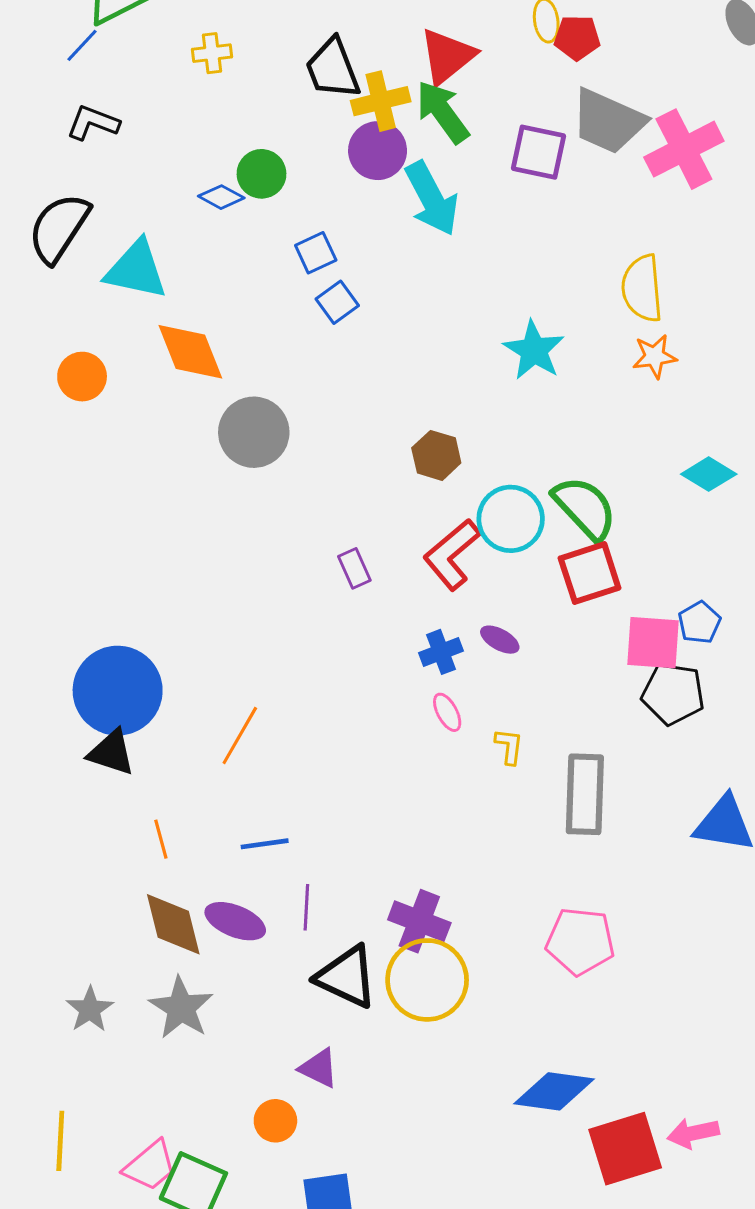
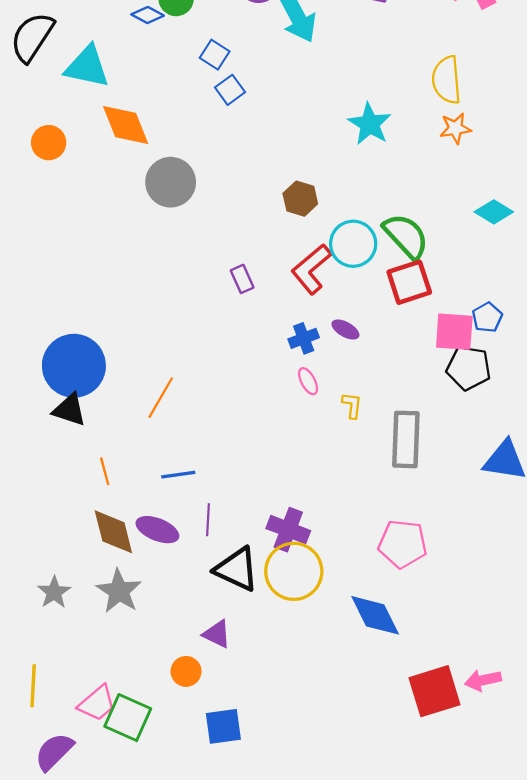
blue square: (316, 253) -> (215, 55), turned -32
blue diamond: (554, 1091) -> (375, 615), moved, turned 56

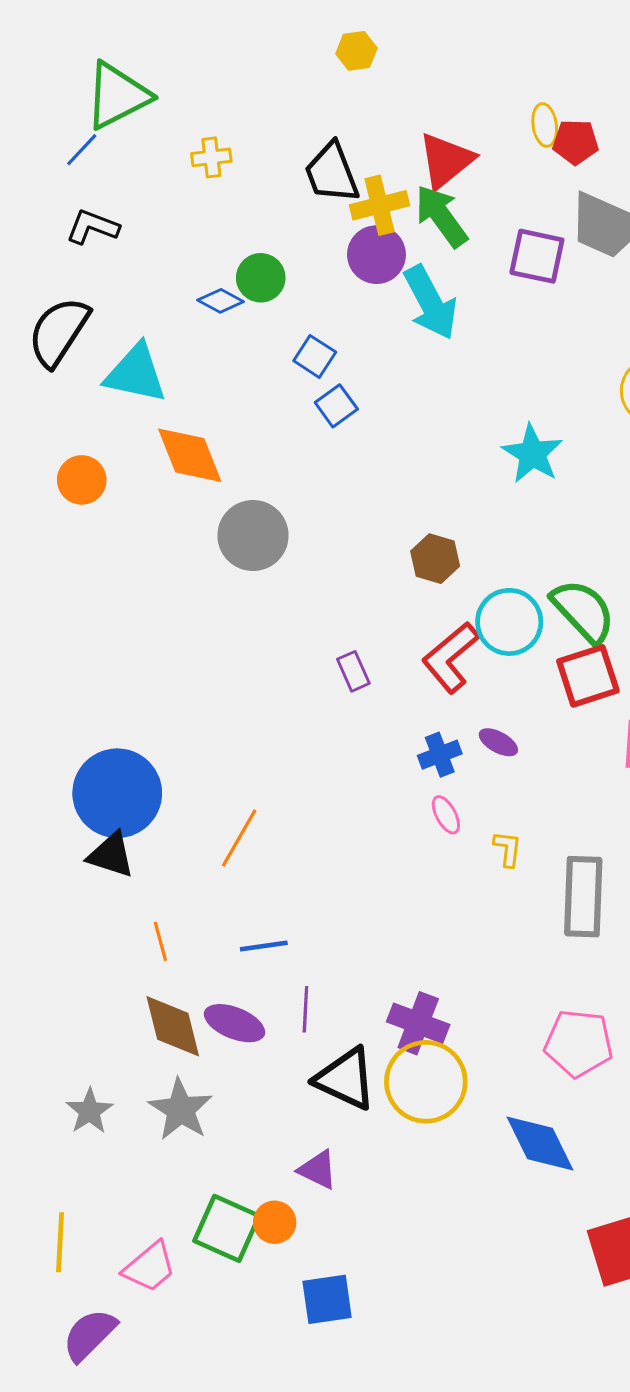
green square: (128, 718) -> (227, 1228), moved

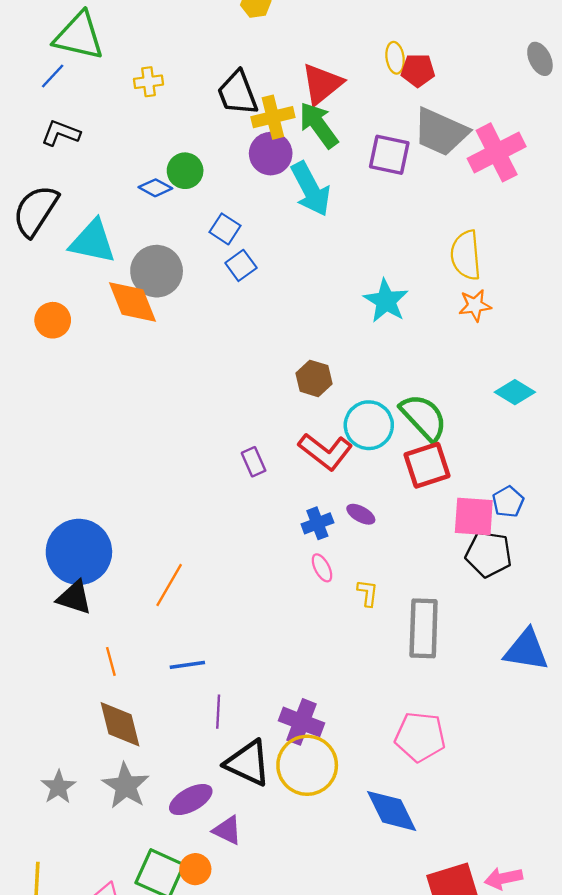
green triangle: (117, 96) -> (79, 36), turned 40
gray circle: (253, 535) -> (157, 271), moved
red L-shape: (451, 657) -> (325, 451), turned -102
purple ellipse: (234, 1023) -> (191, 800), moved, turned -51

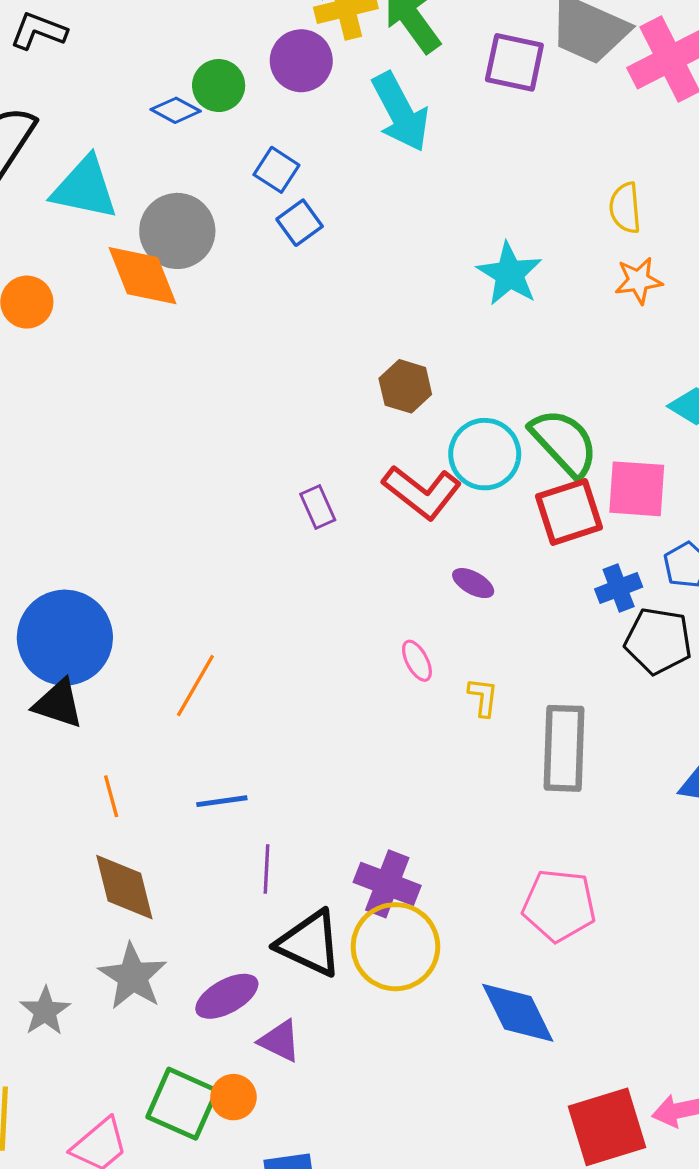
purple circle: (271, 154) -> (301, 61), moved
yellow semicircle: (466, 255) -> (625, 208), size x0.7
pink square: (474, 517) -> (637, 489), moved
blue cross: (317, 523) -> (619, 588), moved
gray star: (58, 787) -> (45, 1011), moved

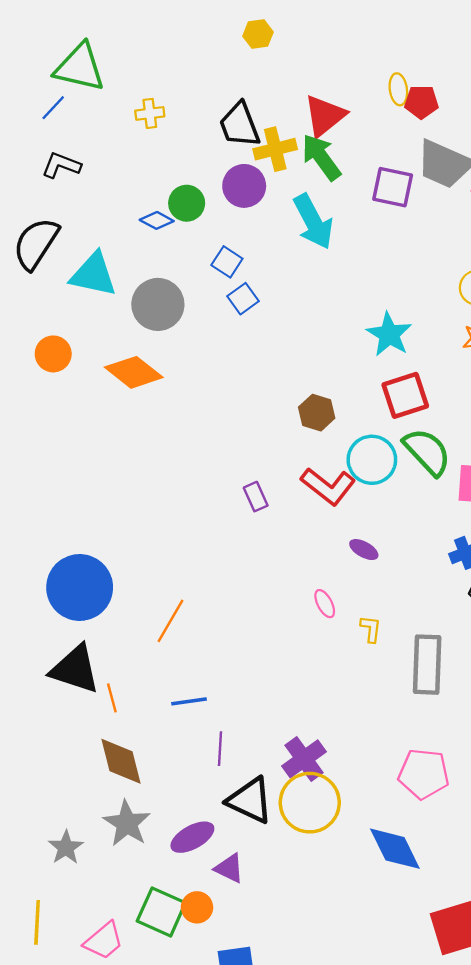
orange diamond: (143, 276) -> (134, 372), moved, turned -30
red square: (569, 512) -> (405, 395), moved
black triangle: (58, 704) -> (75, 669), moved, size x1.4
purple cross: (387, 884) -> (304, 759), turned 33

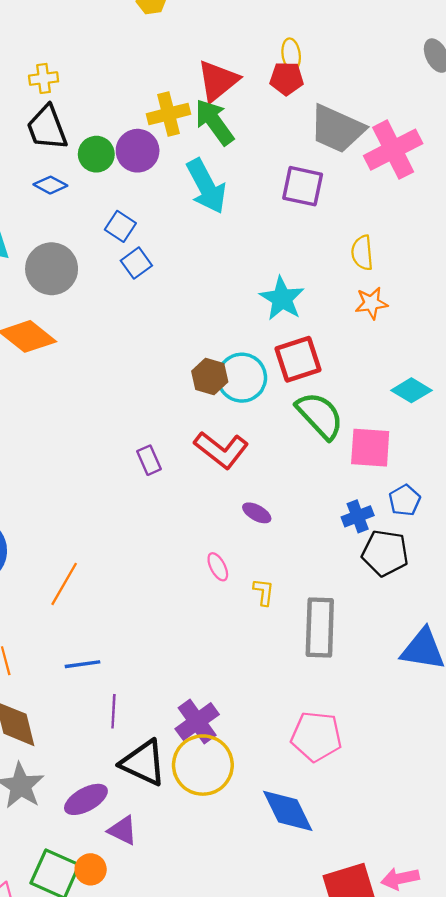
red pentagon: (421, 102) -> (287, 78), moved
black trapezoid: (240, 125) -> (47, 128), moved
purple square: (393, 187) -> (303, 186), moved
green circle: (187, 203) -> (96, 154), moved
cyan circle: (372, 460) -> (242, 378), moved

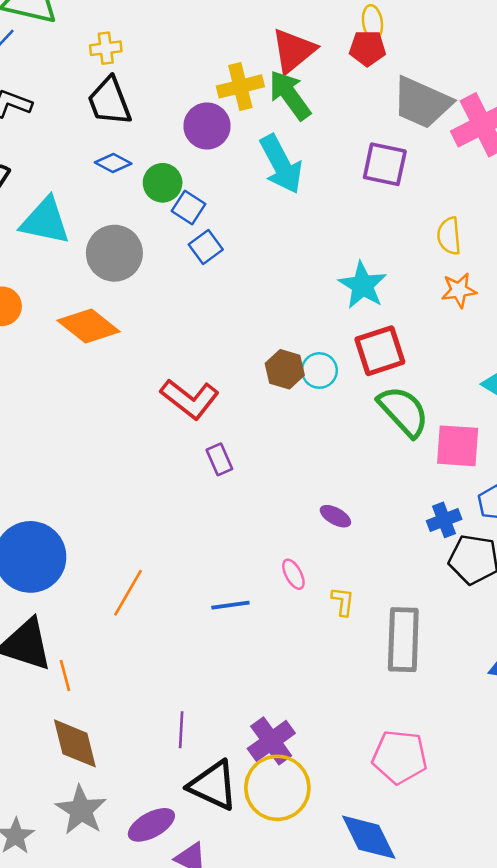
green circle: (96, 154) -> (163, 183), moved
cyan circle: (242, 378) -> (319, 370), size x0.7
red L-shape: (221, 450) -> (190, 399), moved
blue line: (83, 664) -> (230, 605), moved

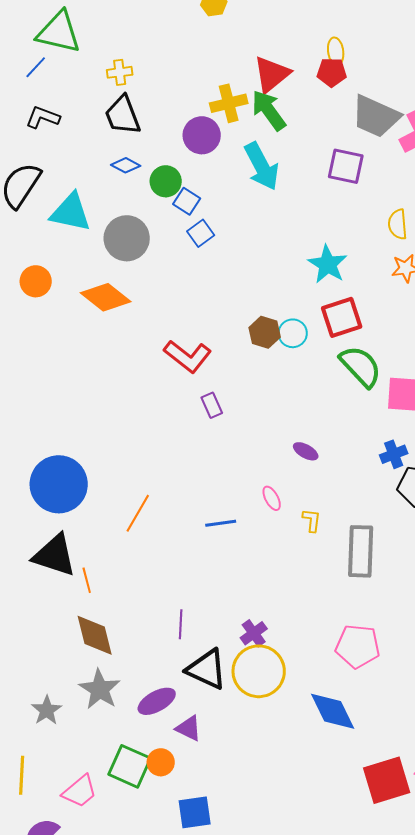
purple cross: (271, 741) -> (254, 633), size x0.7

